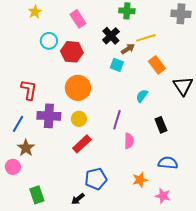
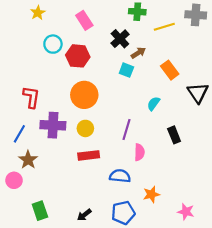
yellow line: (146, 38) -> (164, 27), moved
red rectangle: (82, 144) -> (89, 155), turned 36
blue semicircle: (168, 163) -> (120, 176), moved
blue pentagon: (96, 179) -> (123, 213), moved
pink star: (163, 196) -> (186, 212), moved

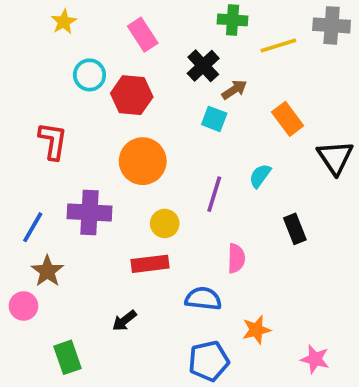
red L-shape: (31, 97) -> (53, 141), moved
yellow circle: (85, 128) -> (165, 223), moved
purple line: (126, 130) -> (214, 194), moved
black arrow: (84, 215) -> (124, 321), moved

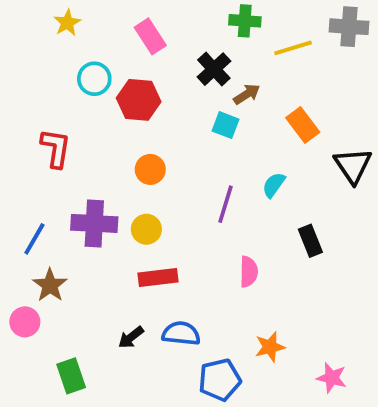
orange circle: (143, 161) -> (150, 169), size x0.6
yellow circle: (165, 223) -> (146, 229), moved
blue semicircle: (203, 299) -> (181, 333), moved

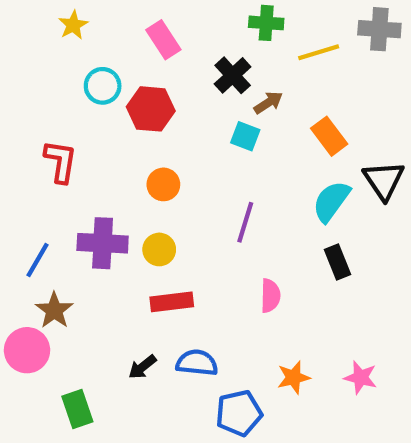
cyan semicircle: (274, 185) -> (331, 201), moved, size x1.5
pink circle: (25, 322) -> (27, 350), size x1.4
pink star: (332, 378) -> (361, 377), moved

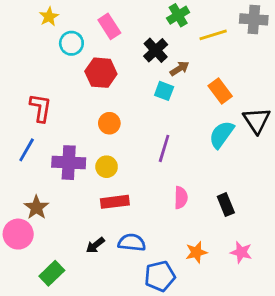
green cross: (266, 23) -> (178, 15), turned -35
cyan circle: (103, 86) -> (71, 43), moved
blue line: (38, 260) -> (27, 150), moved
black rectangle: (337, 262) -> (226, 205), moved
green rectangle: (77, 409) -> (52, 273), turned 65

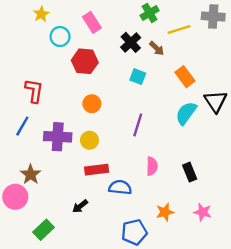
brown arrow: (179, 69) -> (157, 48), moved, turned 77
blue semicircle: (132, 242) -> (120, 187), moved

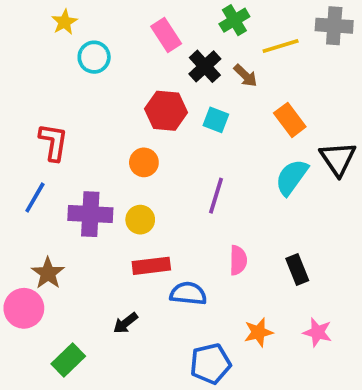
pink rectangle: (92, 22) -> (166, 35), moved
red hexagon: (85, 61) -> (166, 111), moved

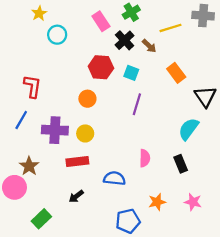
green cross: (234, 20) -> (131, 12), moved
cyan semicircle: (292, 177) -> (189, 129), moved
purple line: (216, 196) -> (137, 104), moved
red rectangle: (151, 266) -> (77, 162), moved

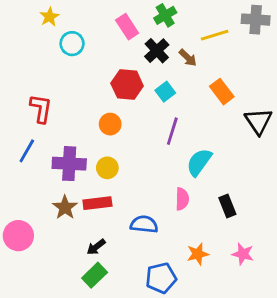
cyan square: (131, 73) -> (165, 92), turned 32
cyan semicircle: (189, 129) -> (199, 162), moved
brown star: (29, 166) -> (65, 207), moved
green rectangle: (41, 219) -> (95, 275), moved

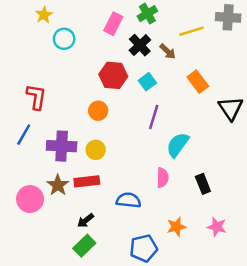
pink rectangle: (127, 27) -> (113, 24), turned 60
pink circle: (18, 236) -> (30, 199), moved

